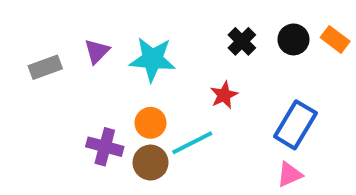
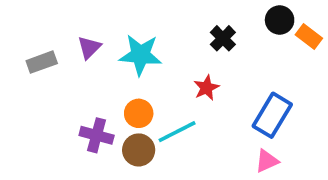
black circle: (293, 39) -> (280, 20), moved

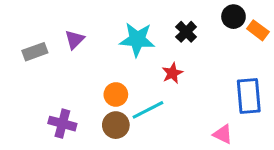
cyan star: (140, 55) -> (137, 39), moved
blue rectangle: (272, 115) -> (249, 96), moved, turned -36
purple cross: (97, 135) -> (62, 124), moved
pink triangle: (267, 161) -> (223, 134), turned 50

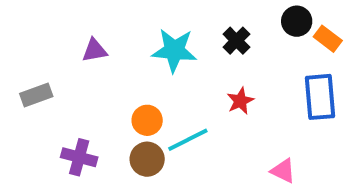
purple triangle: (75, 39) -> (95, 50), turned 35
gray rectangle: (35, 52) -> (36, 95), moved
red star: (172, 73) -> (240, 101), moved
blue rectangle: (249, 96) -> (320, 97), moved

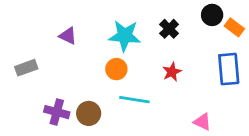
purple triangle: (95, 50) -> (68, 36), turned 36
orange circle: (147, 120) -> (116, 69), moved
cyan line: (188, 140) -> (134, 100), turned 36
brown circle: (147, 159) -> (89, 113), moved

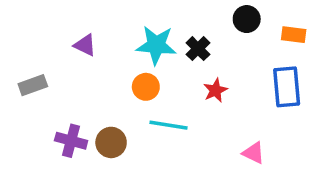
black circle: (212, 15) -> (247, 19), moved
orange rectangle: (234, 27) -> (294, 35), turned -30
black cross: (169, 29) -> (198, 49), moved

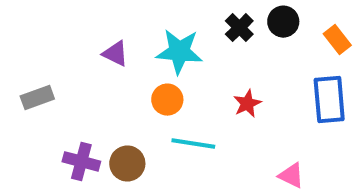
orange rectangle: (294, 35) -> (337, 40), turned 45
purple triangle: (85, 45) -> (115, 54), moved
black cross: (198, 49) -> (239, 28), moved

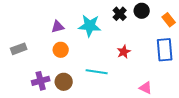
purple triangle: (115, 54) -> (58, 27), turned -40
orange circle: (167, 100) -> (61, 50), moved
purple cross: (81, 161) -> (41, 81), turned -30

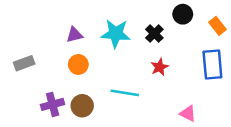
black cross: (120, 14) -> (154, 34), moved

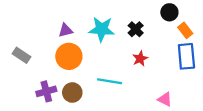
black circle: (183, 14) -> (169, 12), moved
orange rectangle: (218, 26) -> (185, 30), moved
gray rectangle: (24, 63) -> (21, 55), turned 54
orange circle: (78, 64) -> (69, 56), size x1.5

